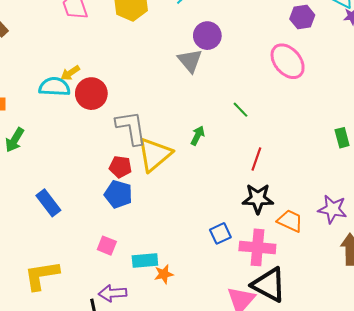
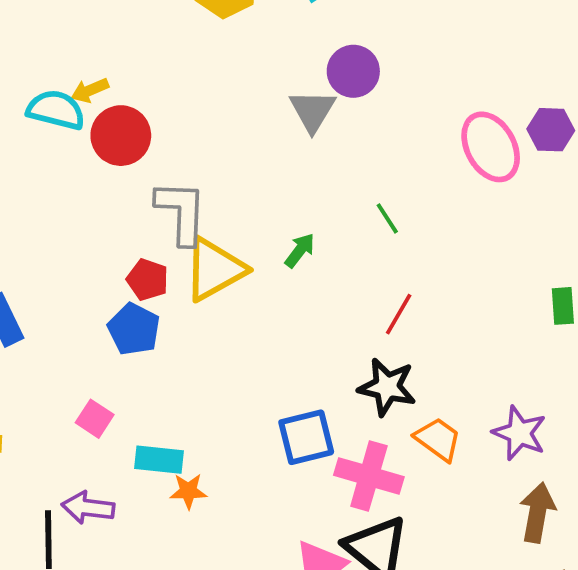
purple hexagon: (302, 17) -> (551, 130), moved
blue square: (220, 233) -> (306, 437), size x1.4

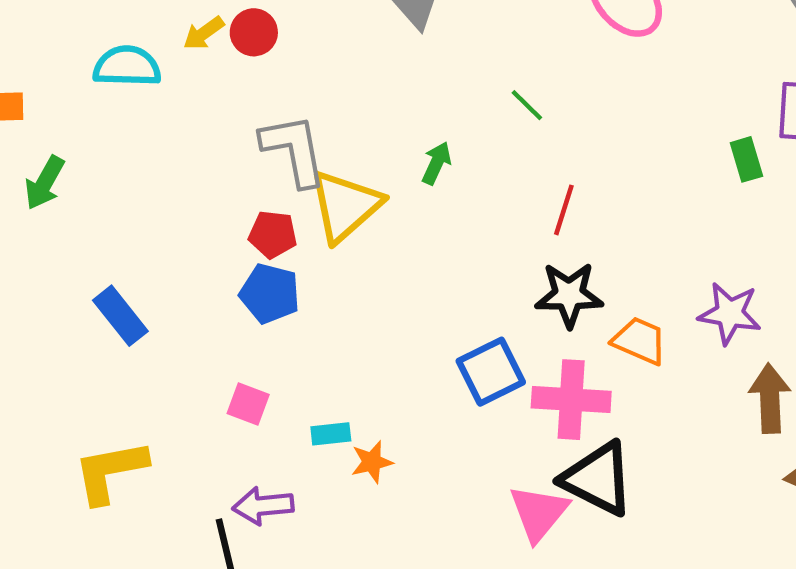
yellow arrow: (90, 90) -> (204, 33), moved
red circle: (121, 136) -> (254, 32), moved, size x0.7
cyan rectangle: (159, 460) -> (331, 434), size x0.7

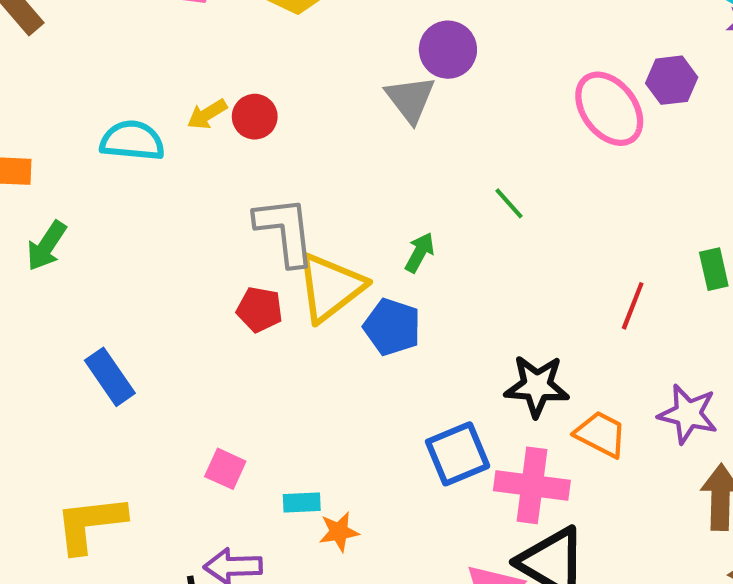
red line: (564, 210) -> (633, 306), moved
blue pentagon: (270, 293) -> (392, 327), moved

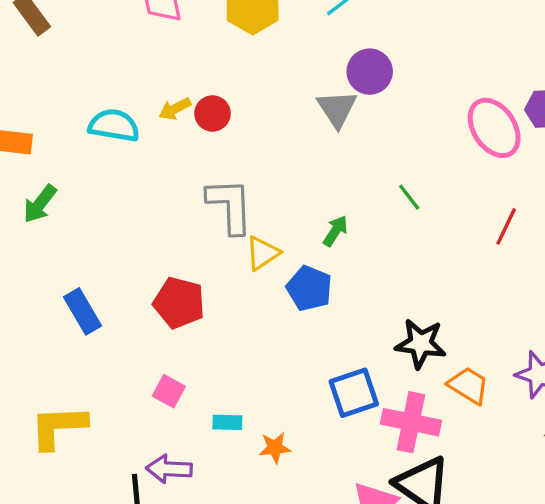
yellow triangle: (330, 287) -> (262, 253), size x0.6
red line: (633, 306) -> (506, 226), moved
red pentagon: (260, 309) -> (179, 303), moved, size x1.4
orange star: (339, 532) -> (275, 448), moved

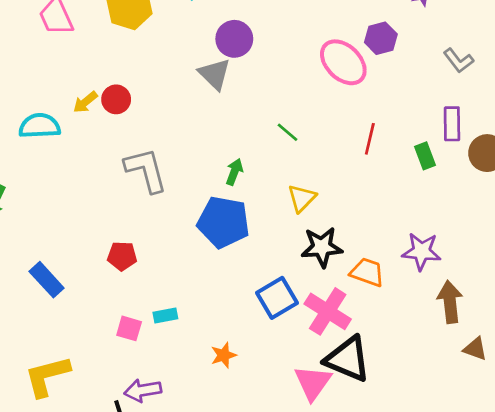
yellow triangle: (262, 253) -> (302, 198), moved
blue pentagon: (309, 288) -> (223, 222), size x1.4
red pentagon: (179, 303) -> (122, 256), size x0.7
cyan rectangle: (227, 422) -> (165, 315), moved
pink cross: (411, 422) -> (328, 311), turned 33

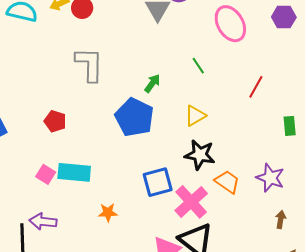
pink ellipse: (343, 62) -> (230, 24), moved
green rectangle: (425, 156) -> (290, 126), moved
brown arrow: (450, 302) -> (281, 220), size x0.6
cyan rectangle: (165, 315) -> (74, 172), size x1.8

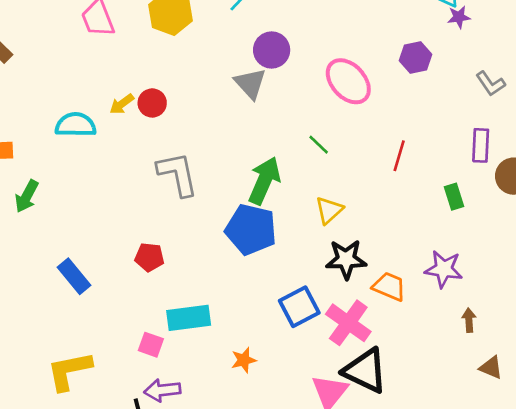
green arrow: (152, 83) -> (264, 181), size x1.8
pink square: (46, 174) -> (151, 345), moved

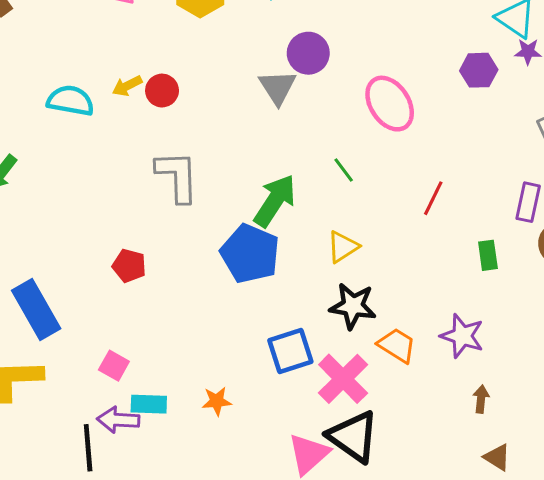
purple hexagon: (415, 58) -> (479, 70), moved
blue rectangle: (74, 276) -> (36, 309), moved, size x1.4
cyan rectangle: (189, 318) -> (149, 404), moved, size x0.7

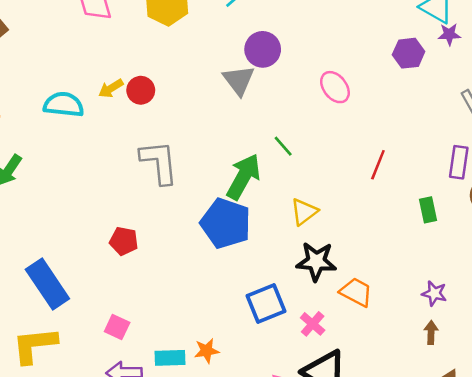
pink ellipse: (390, 104) -> (335, 87), size x0.7
green line: (344, 170) -> (283, 146), moved
purple star: (462, 336) -> (434, 293), moved, size x0.7
pink cross: (343, 379) -> (313, 324), size x0.6
cyan rectangle: (149, 404) -> (170, 358), moved

